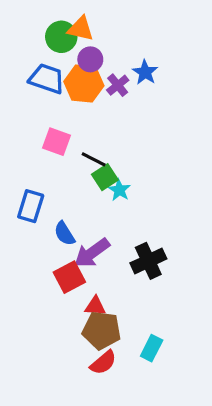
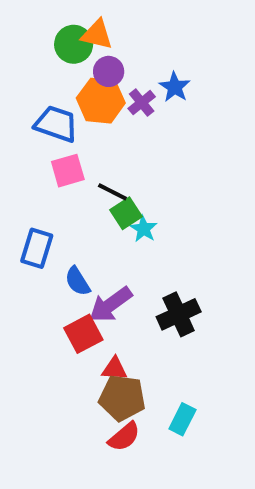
blue trapezoid: (47, 79) -> (56, 124), moved
pink square: (56, 142) -> (68, 171), turned -36

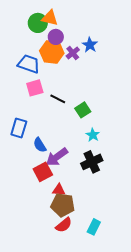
green square: (126, 213) -> (83, 110), moved
cyan star: (144, 229) -> (93, 135), moved
cyan rectangle: (182, 419) -> (94, 227), moved

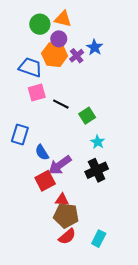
orange triangle: (50, 18) -> (63, 19), moved

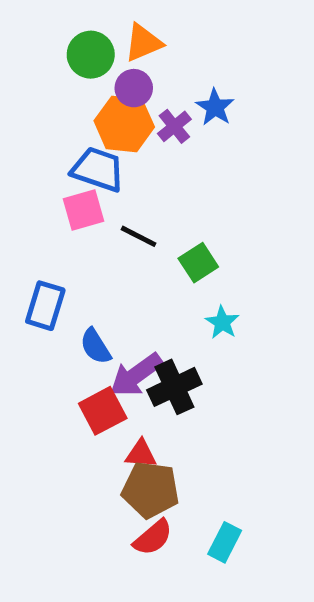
orange triangle: (63, 19) -> (143, 43), turned -36
blue trapezoid: (30, 67) -> (98, 169), moved
black cross: (97, 170) -> (174, 387), moved

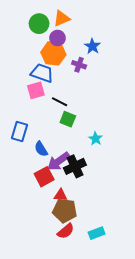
purple cross: (174, 126) -> (79, 65), moved, turned -32
green square: (198, 263) -> (68, 119), moved, turned -35
cyan rectangle: (225, 542) -> (97, 233), turned 42

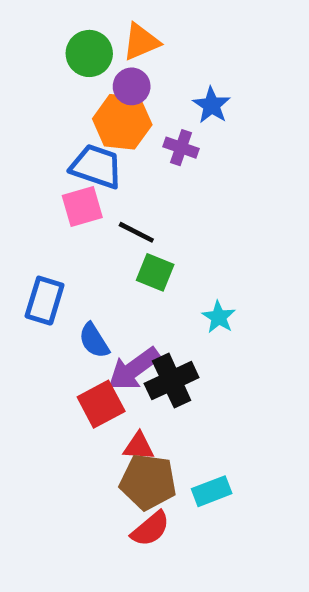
cyan rectangle: (97, 233) -> (212, 491), moved

